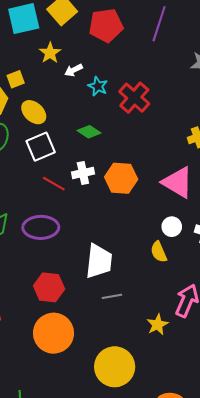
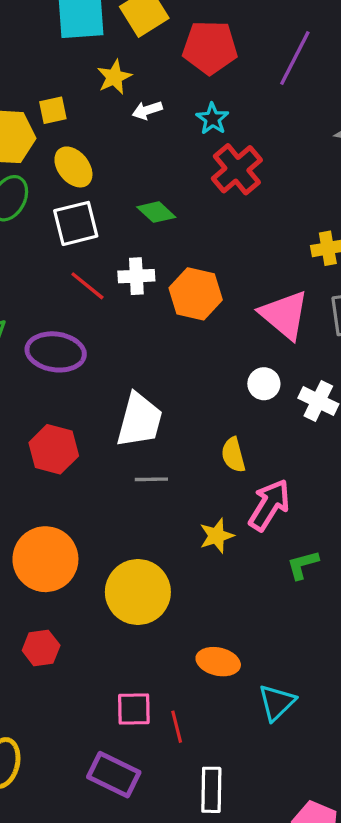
cyan star: (98, 86) -> (212, 119), moved
yellow semicircle: (159, 252) -> (233, 455), moved
orange circle: (54, 333) -> (45, 559), moved

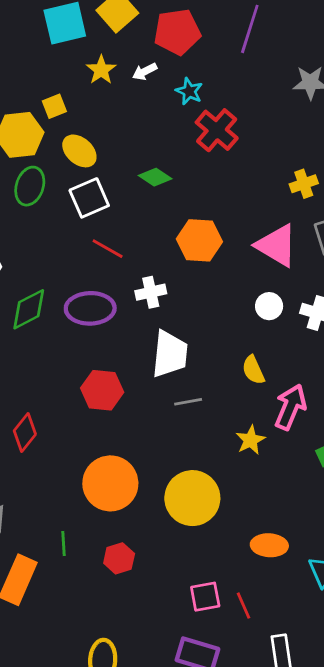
white arrow: (147, 110) -> (145, 72), moved
white cross: (136, 276) -> (151, 292), moved

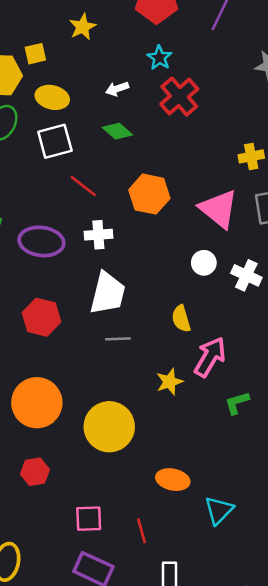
white arrow: (145, 72) -> (117, 89), moved
yellow ellipse: (79, 151) -> (52, 97), turned -36
red line: (108, 249) -> (83, 186), moved
pink square: (205, 597) -> (89, 519), moved

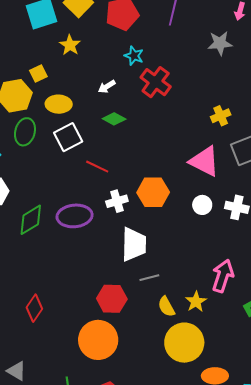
orange hexagon: (149, 194) -> (153, 192), moved
red hexagon: (41, 317) -> (112, 299), moved
yellow semicircle: (181, 319) -> (166, 307), moved
yellow circle: (109, 427) -> (184, 343), moved

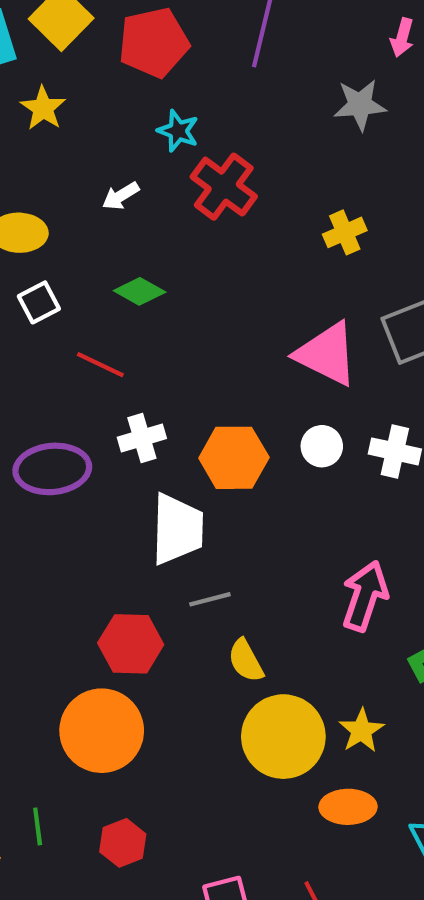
yellow cross: (221, 116) -> (345, 232), moved
green diamond: (114, 119) -> (140, 291), moved
white square: (68, 137) -> (39, 302), size x0.7
orange hexagon: (153, 192) -> (234, 458), moved
yellow star: (196, 302) -> (361, 731), moved

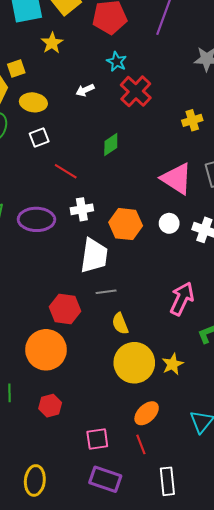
green diamond: (140, 291) -> (111, 145), moved, turned -70
orange ellipse: (348, 807) -> (147, 413), moved, turned -50

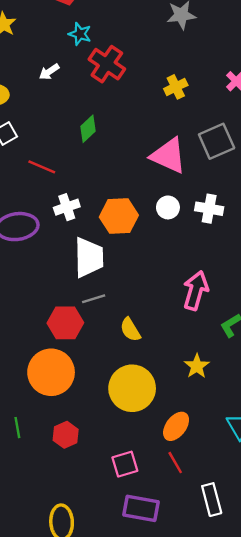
gray line: (106, 292) -> (94, 299), moved
yellow circle: (134, 363) -> (132, 388), moved

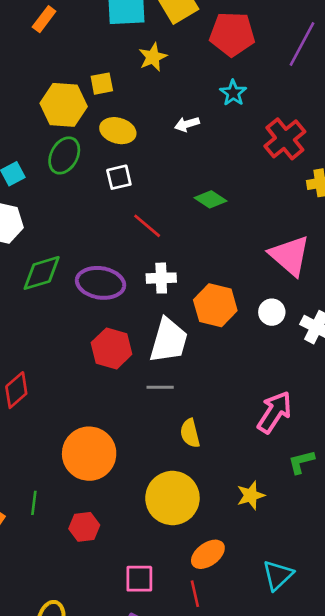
red cross: (107, 64) -> (285, 139), moved
green diamond: (88, 129) -> (210, 199), turned 60
red hexagon: (65, 323) -> (112, 348), moved

